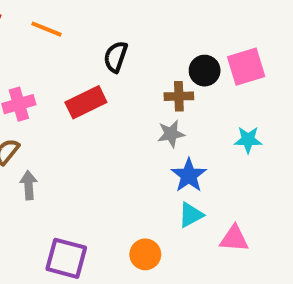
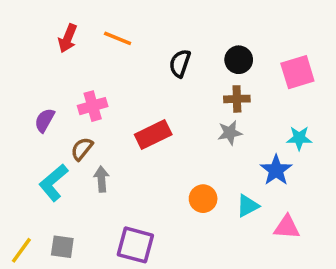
black circle: (205, 71) -> (239, 60), moved
red rectangle: (86, 102) -> (153, 135), moved
blue star: (189, 175) -> (276, 170), moved
orange circle: (145, 254) -> (203, 199), moved

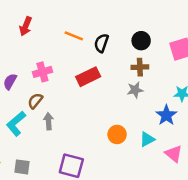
orange line: (118, 38) -> (74, 36), moved
red rectangle: (153, 135) -> (88, 77), moved
pink triangle: (287, 227) -> (174, 154), turned 36

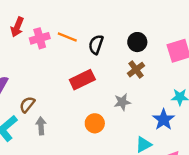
brown cross: (140, 67) -> (136, 70), turned -35
pink cross: (42, 72) -> (40, 38), moved
gray star: (135, 90) -> (122, 102), moved
orange circle: (117, 134) -> (95, 123), moved

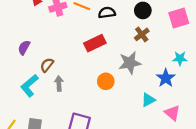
black semicircle: (96, 45) -> (107, 13), turned 63
gray star: (122, 102) -> (130, 63), size x1.5

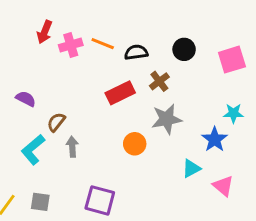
brown cross: (142, 34) -> (159, 81), moved
purple semicircle: (24, 48) -> (26, 99), turned 88

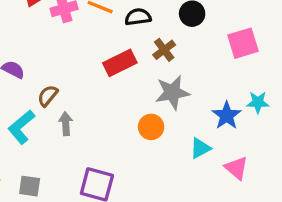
pink square: (232, 60) -> (243, 43), moved
cyan star: (233, 113) -> (258, 102), moved
orange circle: (135, 144) -> (151, 127), moved

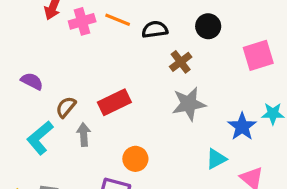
red rectangle: (120, 63) -> (114, 102), moved
orange circle: (151, 127) -> (135, 159), moved

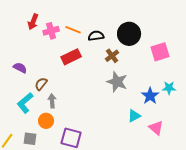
black circle: (208, 26) -> (129, 34), size x1.5
red rectangle: (114, 102) -> (71, 57), moved
gray star: (189, 104) -> (117, 82), turned 30
orange circle: (135, 159) -> (46, 121), moved

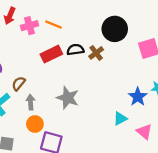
black semicircle: (96, 36) -> (75, 50), moved
gray star: (117, 82) -> (68, 98), moved
orange circle: (46, 121) -> (35, 124), moved

